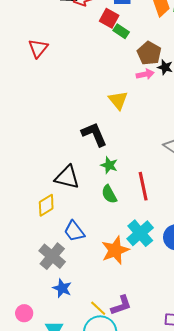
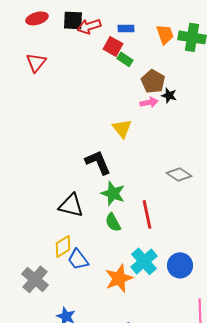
red triangle: (38, 48) -> (36, 62), moved
green star: (109, 165) -> (113, 193), size x1.4
yellow diamond: (46, 205) -> (63, 246), moved
gray cross: (52, 256) -> (35, 279), moved

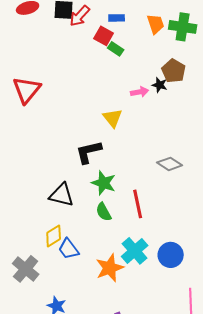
red arrow: (89, 26) -> (80, 16), turned -30
red triangle: (36, 62) -> (27, 90), moved, size x1.4
brown pentagon: (153, 81) -> (174, 71), moved
black L-shape: (98, 162) -> (89, 152), turned -80

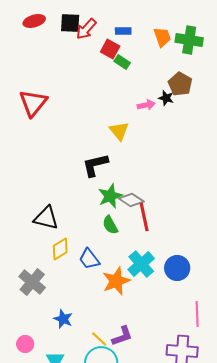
gray diamond: (170, 164) -> (131, 200), moved
green star: (104, 183) -> (110, 196), turned 30
black triangle: (62, 195) -> (46, 218), moved
blue trapezoid: (69, 249) -> (89, 259), moved

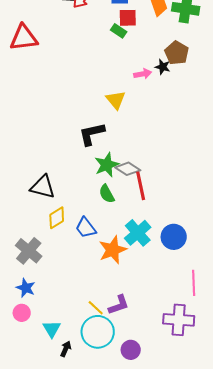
red square: (110, 49) -> (128, 18), moved, turned -30
red triangle: (33, 103) -> (24, 38), moved, turned 44
blue star: (63, 319) -> (26, 288), moved

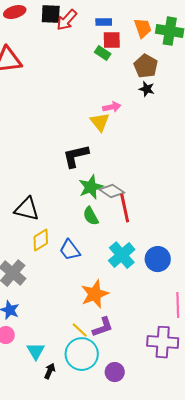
brown pentagon: (177, 53) -> (146, 66), moved
pink arrow: (143, 74) -> (112, 107), moved
orange star: (113, 250) -> (95, 294), moved

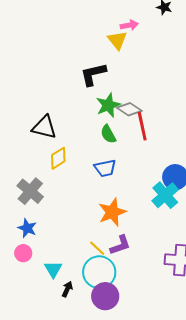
blue trapezoid: (70, 250) -> (105, 168), moved, turned -65
cyan cross: (122, 255) -> (165, 195), moved
purple circle: (115, 372) -> (105, 296), moved, size x1.4

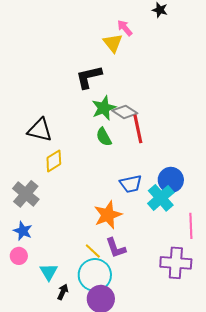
pink arrow: (129, 25) -> (125, 28), turned -120
blue trapezoid: (105, 168) -> (131, 184), moved
purple L-shape: (120, 245) -> (116, 248), turned 90

